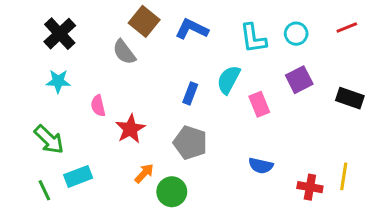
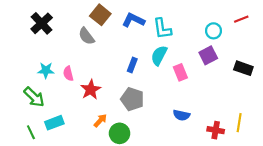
cyan circle: (296, 34) -> (214, 31), moved
cyan L-shape: (253, 38) -> (162, 29), moved
cyan star: (58, 81) -> (46, 70), moved

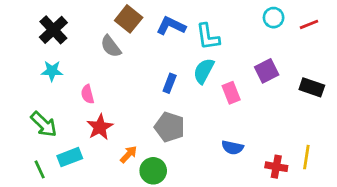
cyan circle: (214, 31) -> (274, 18), moved
cyan star: (46, 70) -> (52, 71), moved
red star: (91, 90) -> (100, 127), moved

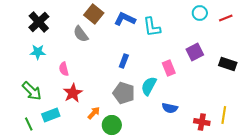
cyan semicircle: (204, 71) -> (149, 86), moved

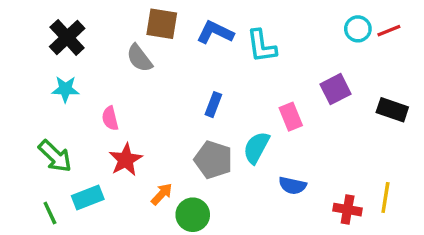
cyan circle: (200, 13) -> (358, 29), moved
brown square: (94, 14) -> (162, 24), turned -30

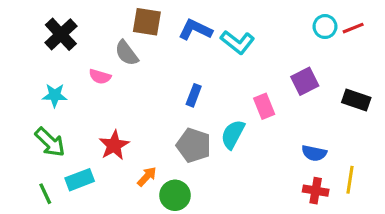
cyan L-shape: (262, 46) -> (237, 42), turned -44
cyan star: (65, 89) -> (55, 95), moved
pink semicircle: (110, 118) -> (100, 77), moved, turned -60
blue semicircle: (293, 185) -> (314, 153), moved

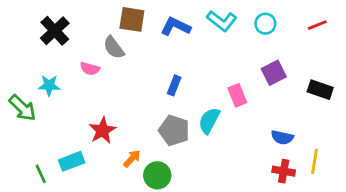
cyan circle: (325, 27) -> (265, 24), moved
cyan L-shape: (237, 42) -> (222, 21), moved
green arrow: (50, 142) -> (22, 108), moved

